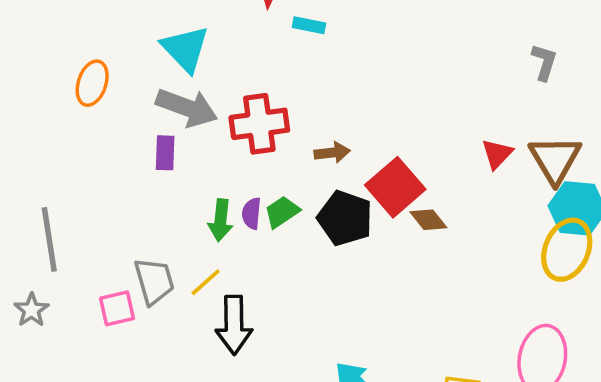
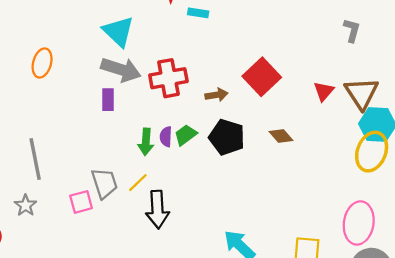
orange ellipse: (92, 83) -> (42, 63), moved
red square: (395, 187) -> (262, 77), moved

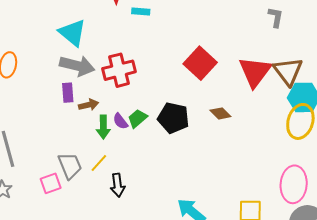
red triangle: (324, 91) -> (255, 72), size x1.8
brown arrow: (217, 95) -> (89, 105), moved
purple semicircle: (166, 137) -> (120, 121), turned -36
black arrow: (157, 210) -> (118, 185), size x0.7

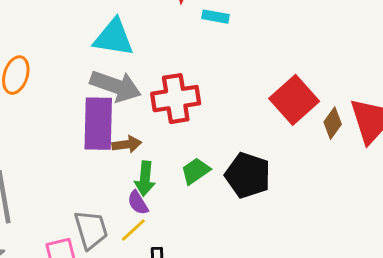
cyan triangle: (72, 33) -> (114, 38), turned -36
purple rectangle: (68, 93) -> (98, 124), size x1.8
brown diamond: (220, 113) -> (333, 123), moved, turned 75
purple semicircle: (120, 121) -> (138, 203), moved

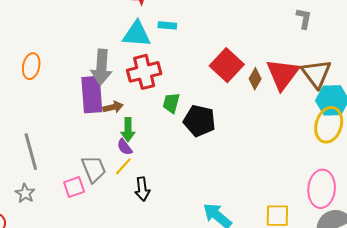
cyan rectangle: (215, 17) -> (167, 25), moved
cyan triangle: (114, 38) -> (137, 34), moved
gray arrow: (116, 86) -> (101, 67), turned 80
green trapezoid: (196, 171) -> (171, 103), moved, turned -35

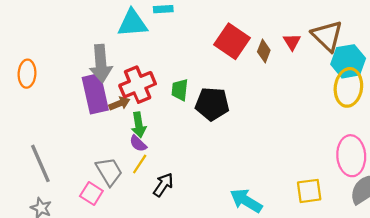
red cross: (144, 72) -> (138, 85), moved
red triangle: (283, 74) -> (292, 42), size x0.5
pink square: (74, 187) -> (91, 194), turned -30
black arrow: (142, 189) -> (163, 185), turned -130

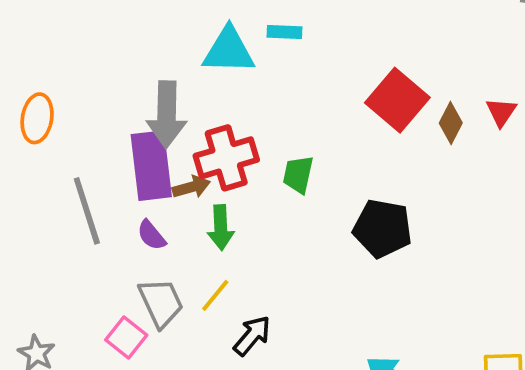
black pentagon: (212, 104) -> (382, 228), moved
purple semicircle: (138, 144) -> (151, 235), moved
gray line: (40, 163) -> (87, 211), moved

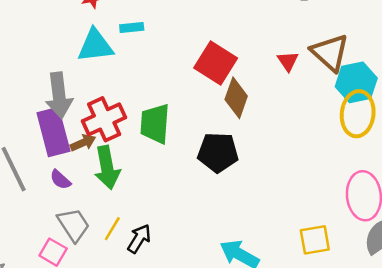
brown diamond: (451, 123) -> (236, 98), moved, size x1.4
green trapezoid: (298, 174) -> (155, 124), size x1.5
green arrow: (221, 228) -> (107, 168), size x1.4
yellow line: (215, 295) -> (112, 229), moved

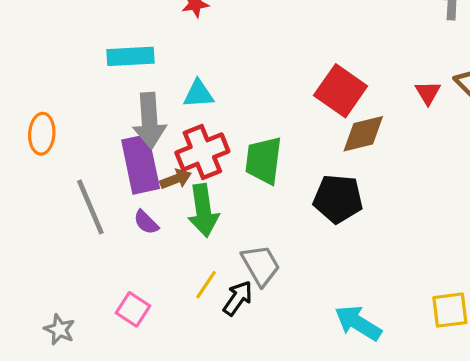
cyan rectangle: (132, 27) -> (130, 56), moved, size x1.6
cyan triangle: (95, 46) -> (198, 94), moved, size x0.7
brown diamond: (236, 98) -> (363, 134), turned 54
gray trapezoid: (73, 225) -> (261, 265), moved

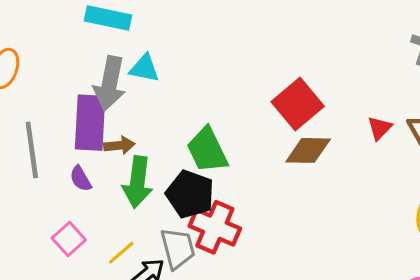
cyan triangle: (198, 94) -> (144, 68), moved
red cross: (202, 152) -> (215, 227), moved, turned 30
green trapezoid: (264, 160) -> (207, 150), turned -48
black pentagon: (338, 199) -> (190, 194), moved
pink square: (133, 309) -> (69, 239), moved

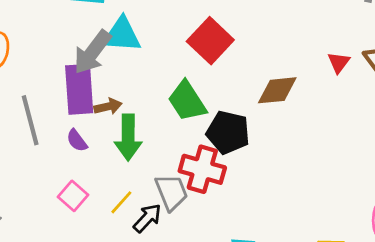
cyan triangle: (144, 68) -> (122, 35), size x1.4
gray arrow: (110, 83) -> (92, 52), turned 33
red square: (298, 104) -> (210, 41), moved
black pentagon: (190, 194) -> (228, 132), moved

